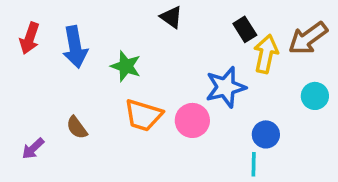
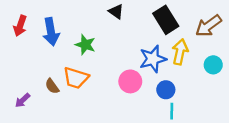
black rectangle: (245, 29) -> (166, 20), size x1.6
yellow arrow: (266, 54) -> (180, 52), moved
orange trapezoid: (143, 115) -> (76, 78), moved
blue circle: (266, 134) -> (166, 90), moved

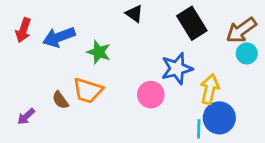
blue arrow: (51, 32) -> (59, 37), turned 80
yellow arrow: (180, 52) -> (210, 89), moved
cyan circle: (213, 65) -> (247, 53), moved
blue circle: (166, 90) -> (219, 118), moved, size x1.5

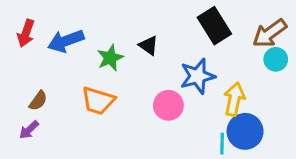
black triangle: (134, 14) -> (149, 46), moved
green star: (99, 52) -> (110, 58), turned 30
brown semicircle: (60, 100) -> (38, 101), moved, turned -108

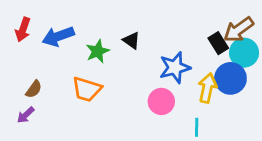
black rectangle: (214, 26) -> (218, 43), moved, size x0.7
cyan circle: (276, 59) -> (244, 53), size x1.4
pink circle: (168, 105) -> (161, 101), moved
blue circle: (245, 131) -> (230, 78), moved

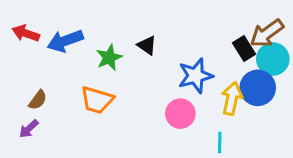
red arrow: (23, 30) -> (26, 33), turned 90

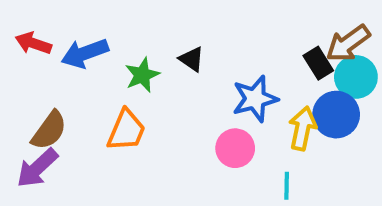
brown semicircle: (38, 100) -> (49, 130), size x1.5
orange trapezoid: (97, 100) -> (126, 130), turned -84
purple arrow: (29, 129) -> (37, 168), size x1.6

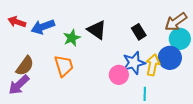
black triangle: (192, 59) -> (97, 30), size x1.5
black rectangle: (318, 63) -> (139, 32), moved
blue star: (255, 99) -> (134, 63), moved
orange trapezoid: (126, 130) -> (64, 66), turned -40

